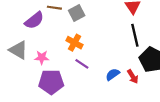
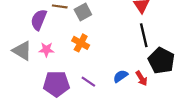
purple semicircle: (34, 20) -> (39, 20), turned 150
pink star: (42, 57) -> (46, 50), moved
purple line: (82, 64) -> (88, 82), moved

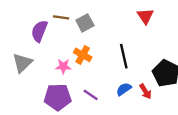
black line: (144, 35) -> (124, 56), moved
pink star: (46, 50) -> (63, 66), moved
gray triangle: (22, 51) -> (22, 63), turned 45

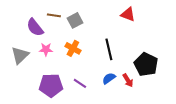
red triangle: (145, 16) -> (128, 14), turned -35
purple semicircle: (39, 31) -> (35, 27), turned -60
pink star: (63, 66) -> (46, 49), moved

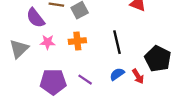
orange cross: (73, 48) -> (77, 41), turned -35

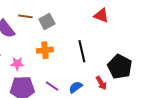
pink star: (48, 42) -> (17, 64), moved
blue semicircle: (117, 74) -> (76, 87), moved

